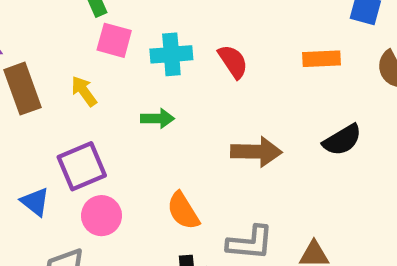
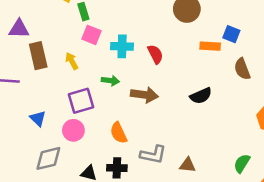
orange rectangle: (322, 59) -> (210, 46), moved
black semicircle: (342, 140) -> (201, 96), moved
brown arrow: (256, 152) -> (144, 95), moved
purple square: (82, 166) -> (81, 101), moved

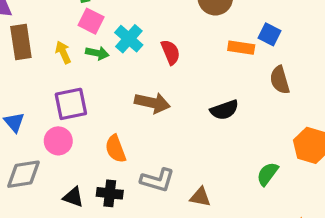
cyan cross: (122, 46) -> (129, 39), turned 35
green arrow: (110, 81) -> (97, 53), moved
green semicircle: (242, 163) -> (267, 174), moved

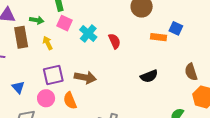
green arrow: (97, 53) -> (37, 20), moved
brown semicircle: (280, 80) -> (191, 72), moved
brown arrow: (152, 103) -> (85, 77), moved
orange semicircle: (116, 149) -> (70, 101), moved

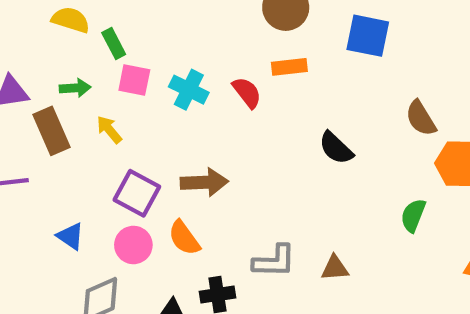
blue square: (176, 28) -> (368, 36), size x1.5
orange rectangle: (158, 37) -> (289, 67), moved
purple square: (53, 75) -> (137, 193), turned -35
black semicircle: (149, 76) -> (336, 148), turned 78

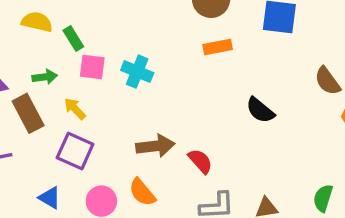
red semicircle: (247, 93) -> (200, 161), moved
purple square: (137, 193) -> (75, 151), moved
green semicircle: (413, 215) -> (323, 198), moved

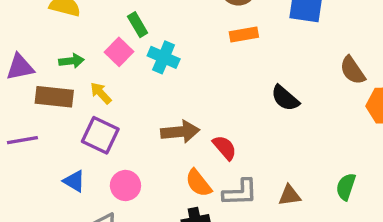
green rectangle: (73, 38) -> (138, 25), moved
pink square: (92, 67) -> (119, 52), turned 36
brown rectangle: (28, 113) -> (54, 97), turned -57
orange semicircle: (142, 192) -> (199, 183), moved

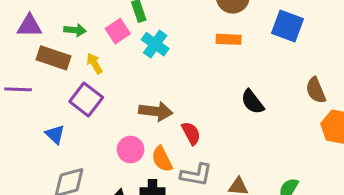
pink circle: (125, 186) -> (131, 150), moved

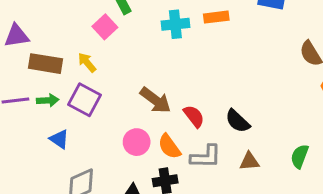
green arrow: (75, 30) -> (48, 100), moved
cyan cross: (155, 44) -> (175, 24), moved, turned -32
black semicircle: (252, 102) -> (238, 121), moved
brown arrow: (156, 111) -> (155, 100), turned 40

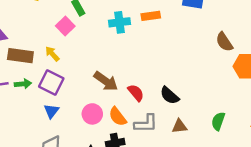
blue triangle: (59, 139) -> (51, 111), moved, turned 35

